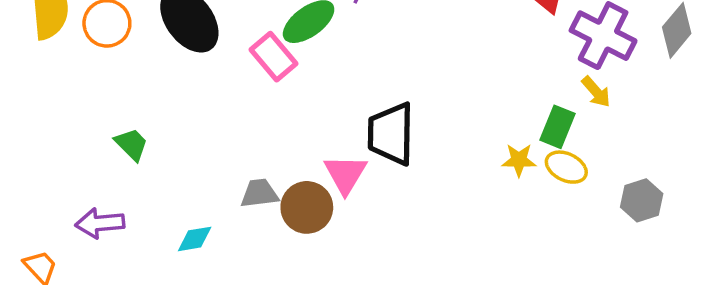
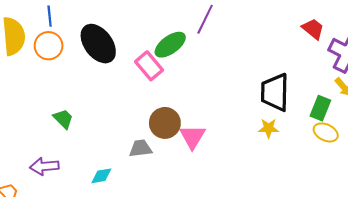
black trapezoid: (391, 134) -> (275, 92), moved
yellow star: (519, 160) -> (269, 128), moved
brown circle: (307, 207) -> (165, 123), moved

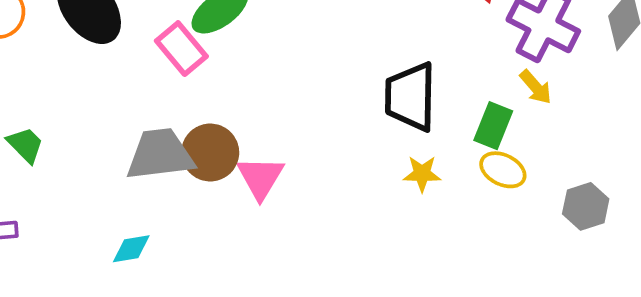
yellow star: (269, 128) -> (422, 174), moved
gray trapezoid: (141, 148) -> (160, 154), moved, size x1.6
cyan diamond: (101, 176) -> (131, 249), moved

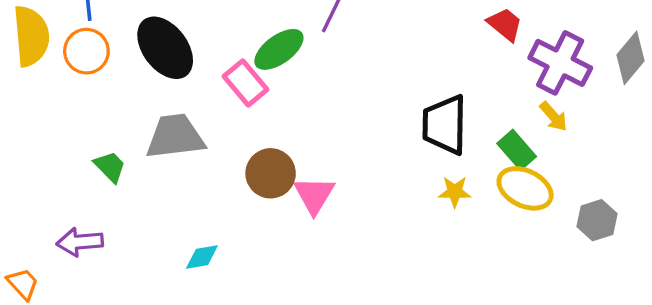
green rectangle: (493, 126) -> (517, 150), turned -63
gray trapezoid: (160, 154) -> (175, 136), moved
yellow ellipse: (503, 170) -> (525, 188), size x1.4

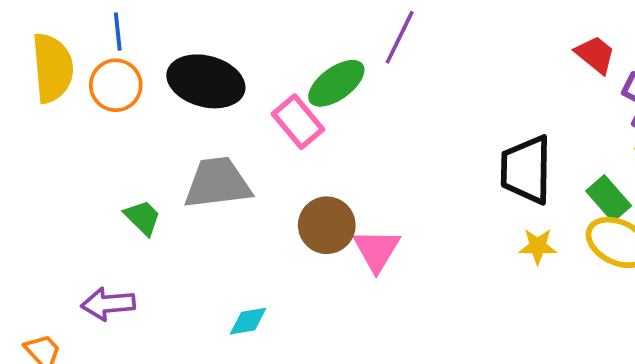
black ellipse: (165, 48) -> (206, 81), turned -38

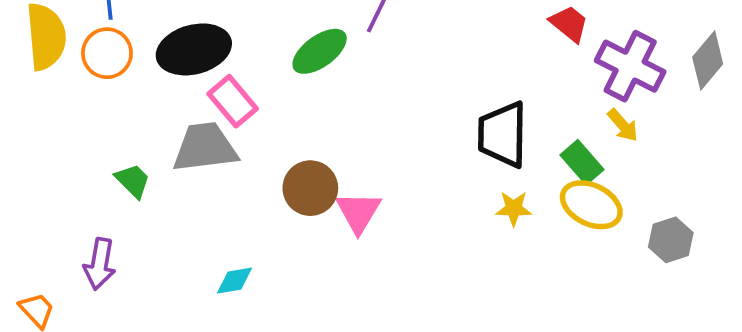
black ellipse: (206, 81) -> (194, 49), turned -30
pink rectangle: (298, 122) -> (233, 101), moved
purple arrow: (108, 304) -> (100, 264), turned -75

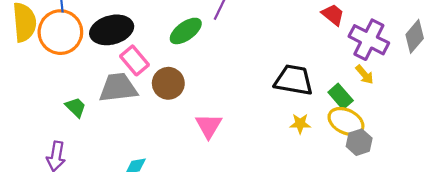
orange circle: (107, 53) -> (60, 32), size x1.5
black trapezoid: (503, 135) -> (294, 80), turned 99
brown circle: (310, 188) -> (168, 83), moved
gray hexagon: (671, 240) -> (359, 142), moved

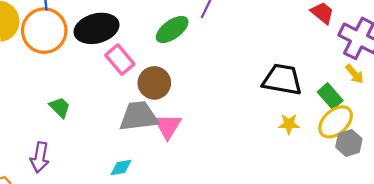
gray trapezoid: (118, 88) -> (139, 116), moved
yellow ellipse: (346, 121) -> (336, 122), turned -68
pink triangle: (209, 126) -> (168, 126), moved

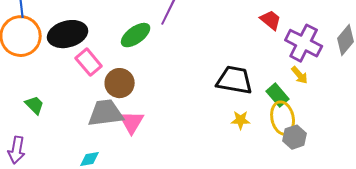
yellow ellipse: (336, 122) -> (283, 118), turned -60

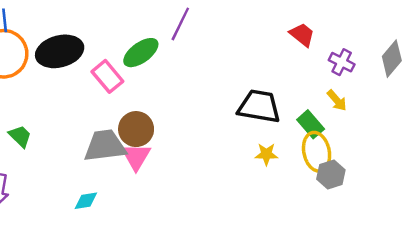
purple cross: (304, 43) -> (342, 62), size x0.6
pink rectangle: (89, 62) -> (107, 76), moved
brown circle: (120, 83) -> (136, 129), moved

